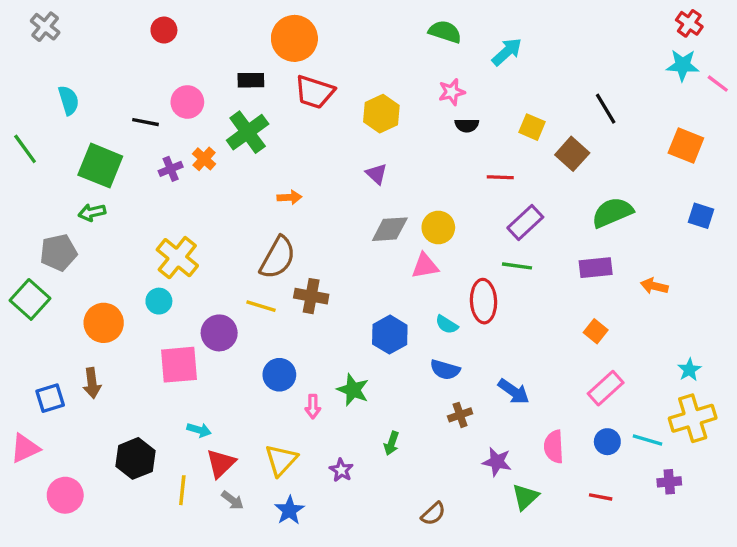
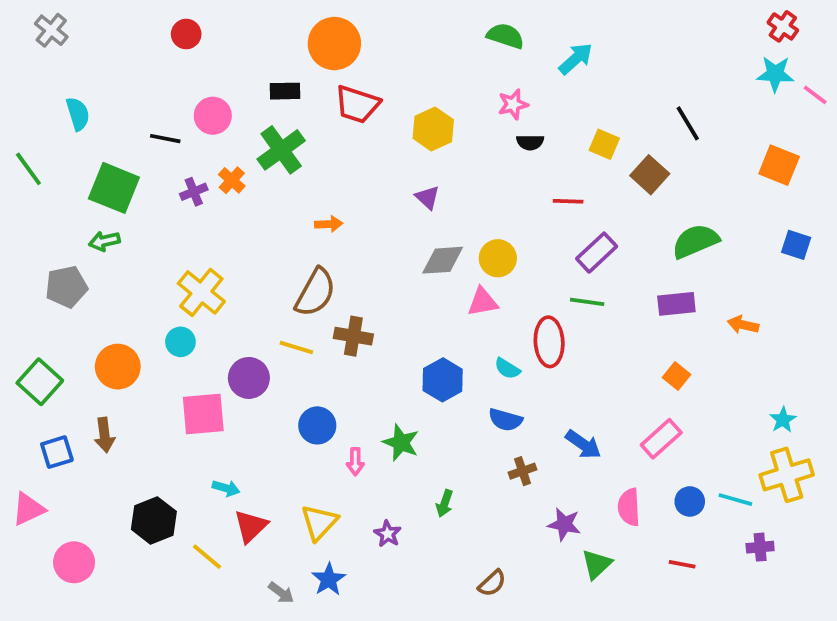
green square: (30, 299) -> (40, 382), moved
pink rectangle: (606, 388) -> (661, 439), moved
yellow line: (182, 490) -> (207, 557), turned -56
gray arrow: (233, 500) -> (281, 593), moved

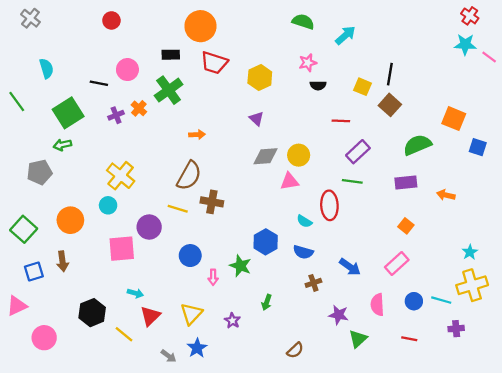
black line: (688, 123) -> (390, 74), moved, turned 40
orange square: (779, 165) -> (454, 119), moved
green square: (114, 188) -> (68, 113), turned 36
blue hexagon: (443, 380) -> (266, 242), moved

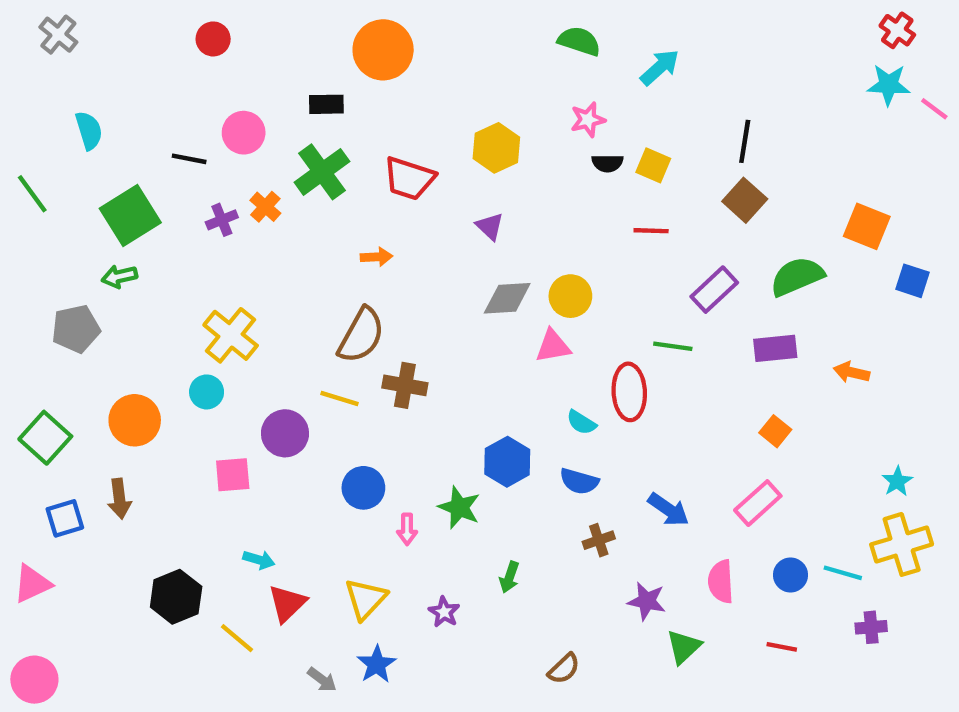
red trapezoid: (214, 63) -> (409, 178), moved
yellow square: (363, 87) -> (653, 165), moved
purple rectangle: (358, 152) -> (714, 290), moved
pink square: (122, 249) -> (233, 475), size x0.7
pink circle: (44, 338) -> (34, 680), moved

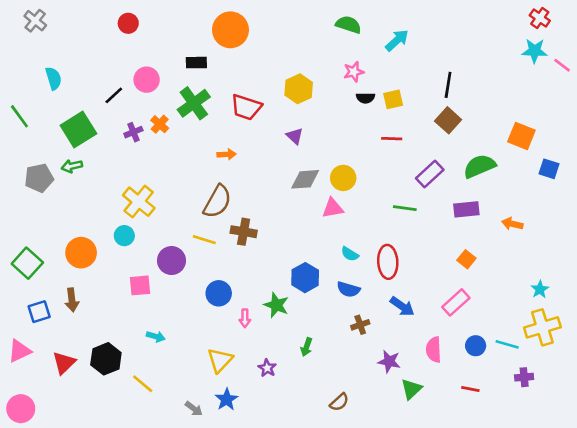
black line: (189, 159) -> (114, 95), turned -54
yellow square: (653, 165) -> (393, 99), turned -36
gray pentagon: (76, 329) -> (39, 178), moved
red ellipse: (629, 392) -> (388, 262), moved
red triangle: (287, 603) -> (64, 363), moved

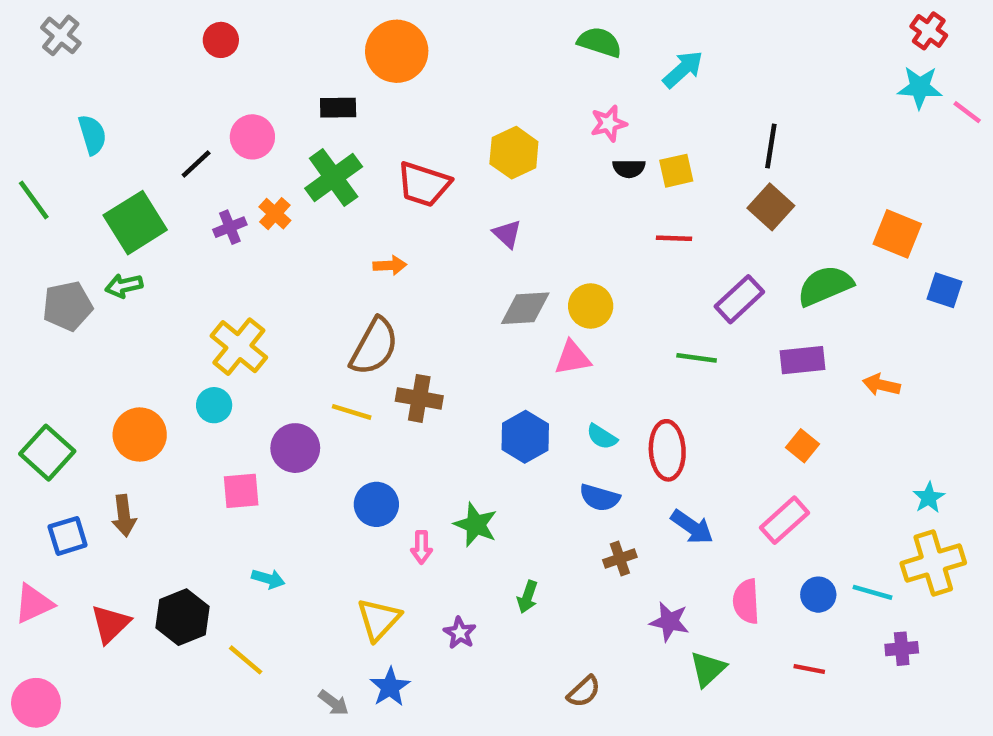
blue hexagon: (305, 278) -> (525, 437), moved

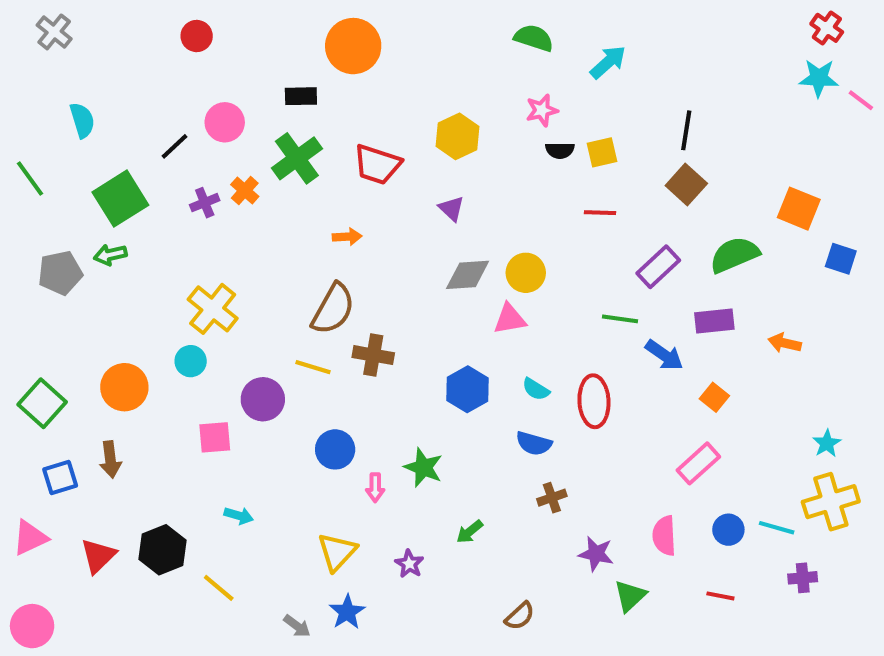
blue arrow: (692, 527) -> (664, 355), moved
green arrow: (527, 597) -> (470, 532), turned 32

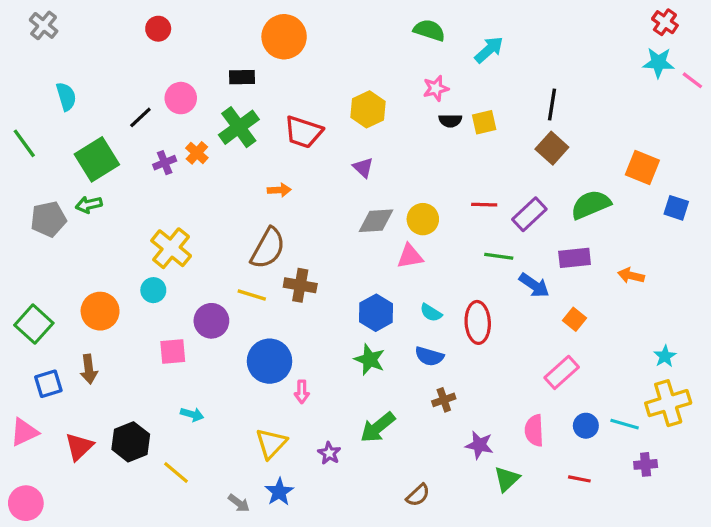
red line: (600, 213) -> (484, 205), moved
blue circle: (335, 449) -> (270, 361), size x1.4
green star: (423, 467) -> (370, 360), moved
green arrow: (470, 532) -> (378, 427), size x1.6

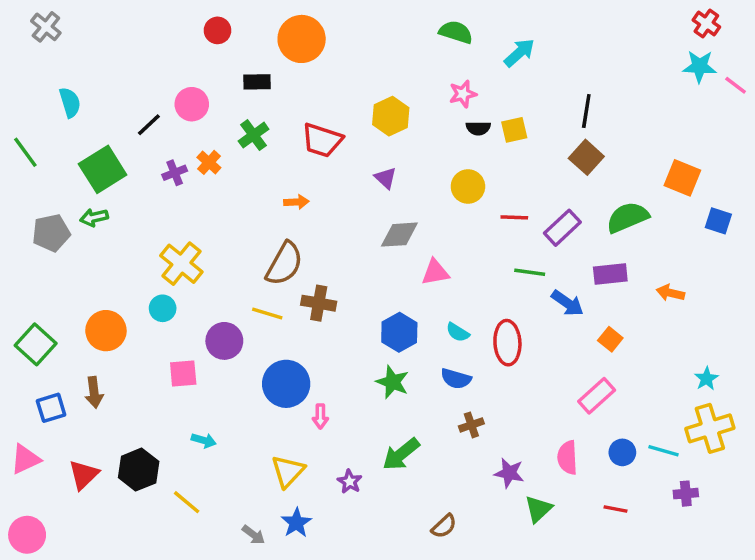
red circle: (158, 29) -> (217, 30), moved
green cross: (239, 127) -> (254, 135), size x0.7
yellow circle: (423, 219) -> (468, 187), moved

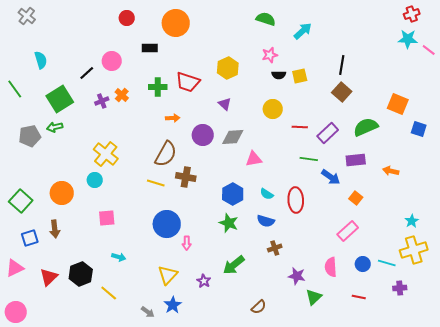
red cross: (706, 24) -> (412, 14), turned 35
green cross: (254, 135) -> (158, 87), moved, turned 36
purple circle: (224, 341) -> (203, 135), moved

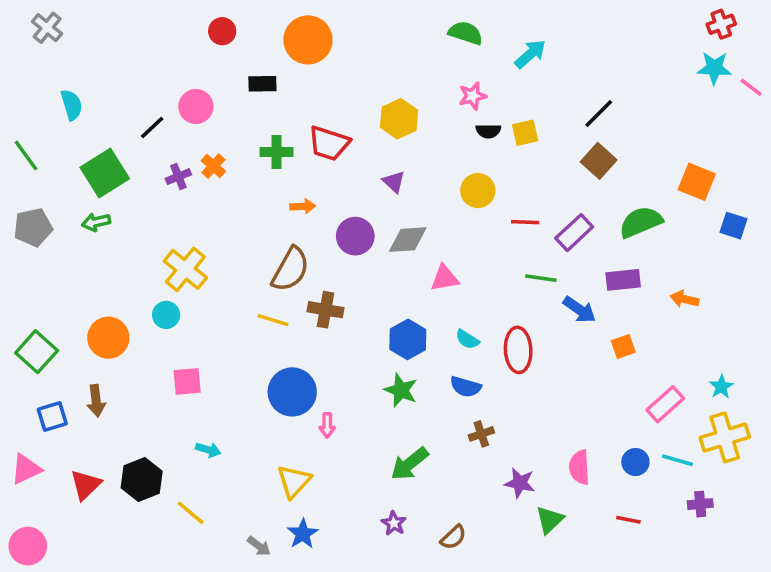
black line: (342, 65) -> (599, 114), turned 36
gray pentagon: (30, 136) -> (33, 227), moved
orange square: (356, 198) -> (623, 346), turned 32
pink rectangle: (348, 231) -> (665, 404), moved
purple star: (204, 281) -> (394, 523), moved

